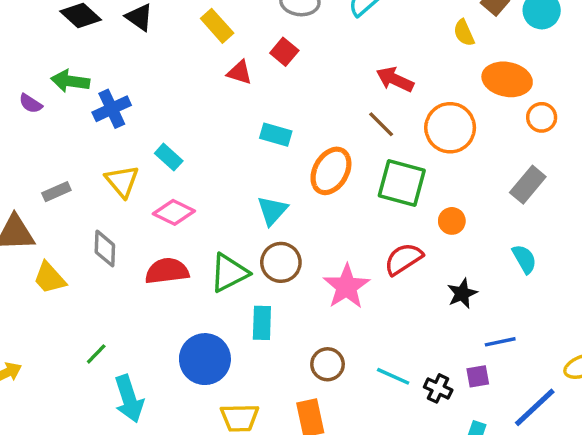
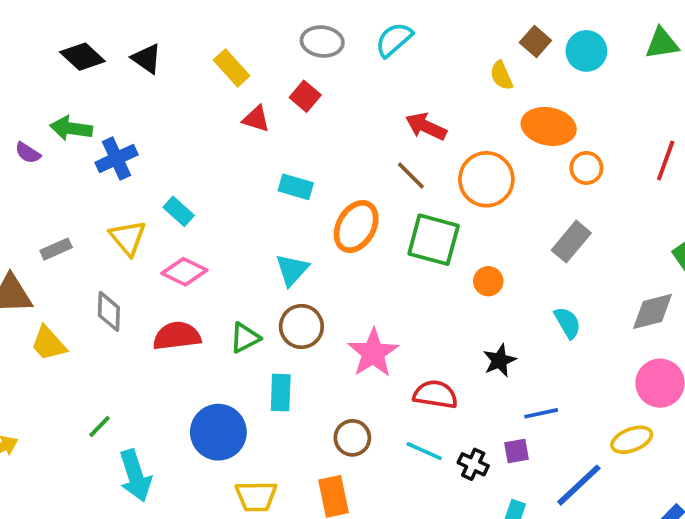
red semicircle: (403, 259) -> (435, 394), moved, turned 42
green triangle: (229, 273) -> (245, 338), size x0.7

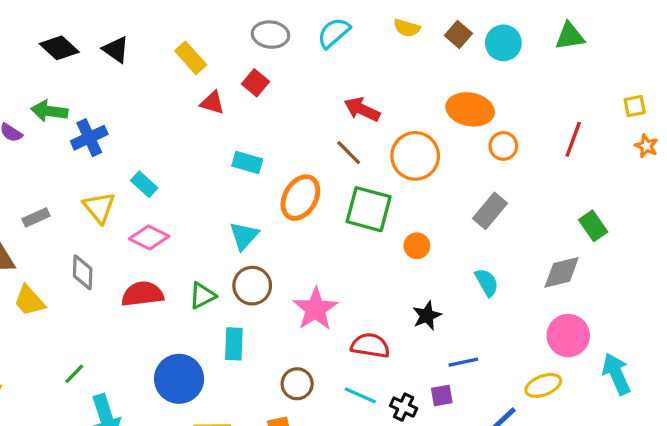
yellow semicircle: (501, 75) -> (407, 28), moved, turned -50

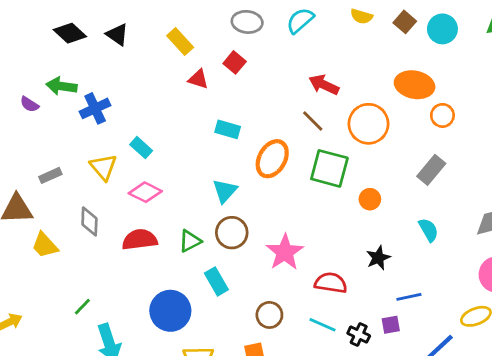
cyan rectangle: (234, 344) -> (216, 281), turned -32

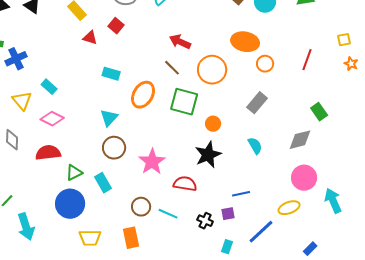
green triangle: (190, 241) -> (74, 173), moved
black star: (378, 258) -> (208, 155), moved, size x1.5
cyan line: (322, 325) -> (168, 214), moved

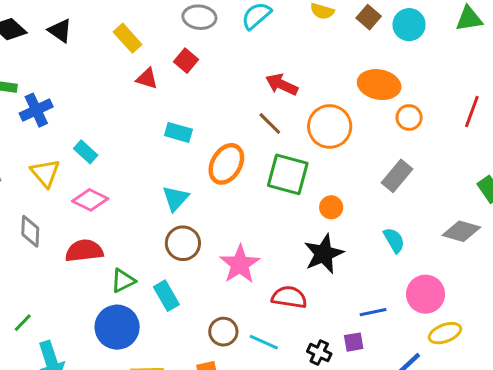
gray diamond: (300, 140) -> (461, 231), turned 30
pink circle: (304, 178) -> (426, 294), moved

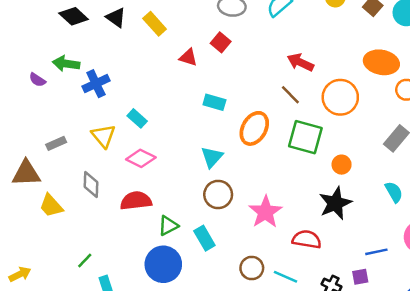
yellow rectangle: (128, 38) -> (155, 24), moved

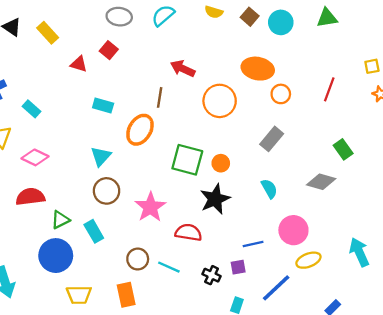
brown line: (290, 95) -> (160, 97), moved, turned 54
cyan rectangle: (137, 118) -> (31, 109), moved
green square: (305, 137) -> (187, 160), moved

